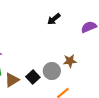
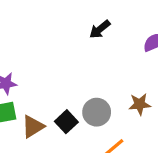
brown star: (70, 61) -> (140, 104), moved

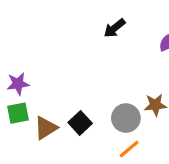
gray circle: (97, 112) -> (126, 118), moved

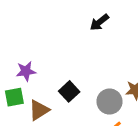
purple star: (18, 84) -> (26, 71), moved
black square: (80, 123) -> (69, 91), moved

